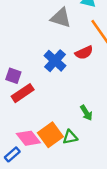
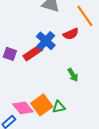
red rectangle: (23, 93) -> (33, 53), moved
green arrow: (86, 113) -> (73, 75), moved

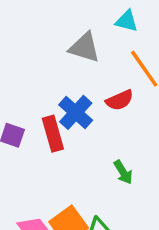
red rectangle: (33, 53) -> (53, 134), turned -72

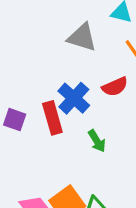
green arrow: (123, 172) -> (97, 141), moved

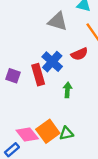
green arrow: (97, 141) -> (67, 90), turned -144

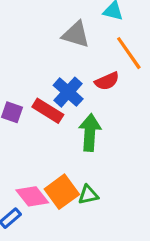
red rectangle: (38, 75) -> (48, 111), turned -42
green arrow: (67, 90) -> (90, 133), size x1.6

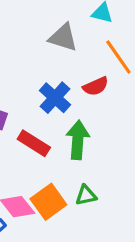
red rectangle: (48, 111) -> (34, 143), moved
green triangle: (88, 195) -> (86, 195), moved

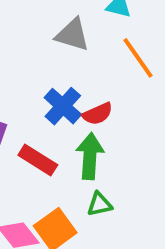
red semicircle: (96, 86) -> (98, 114), moved
green triangle: (86, 195) -> (99, 204), moved

